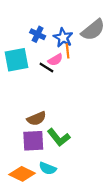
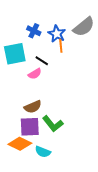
pink semicircle: (55, 60) -> (35, 74), moved
orange diamond: (22, 174) -> (20, 144), moved

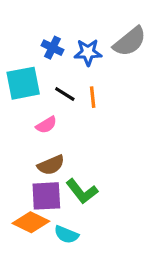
blue star: (57, 34) -> (88, 52), turned -30
orange line: (61, 46) -> (93, 97), moved
pink semicircle: (35, 74) -> (46, 125), moved

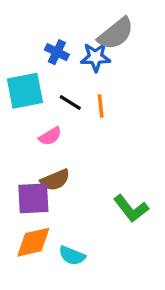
gray semicircle: (130, 42) -> (116, 34), moved
green L-shape: (82, 191) -> (131, 209), moved
purple square: (46, 196) -> (33, 198), moved
orange diamond: (31, 222) -> (33, 242), turned -39

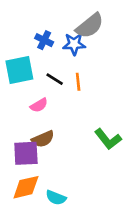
green L-shape: (131, 209) -> (108, 139), moved

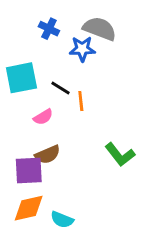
gray semicircle: (90, 26) -> (100, 29), turned -120
blue cross: (44, 40) -> (49, 29), moved
orange line: (78, 82) -> (81, 101), moved

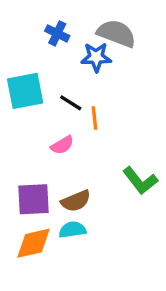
pink semicircle: (43, 117) -> (62, 145), moved
brown semicircle: (48, 155) -> (76, 201), moved
cyan semicircle: (62, 220) -> (72, 230), moved, turned 150

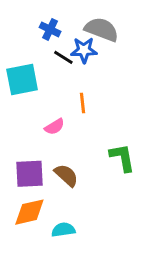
black line: (71, 103) -> (63, 57), moved
green L-shape: (140, 181) -> (122, 158), turned -152
brown semicircle: (76, 201) -> (66, 175), turned -115
cyan semicircle: (72, 230) -> (63, 230), moved

